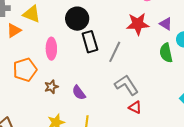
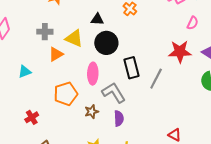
black circle: (77, 19) -> (106, 43), moved
gray L-shape: (126, 85) -> (114, 93), moved
purple semicircle: (79, 93) -> (119, 118), turned -147

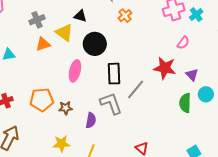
black triangle: (97, 19) -> (80, 16), moved
gray cross: (45, 32) -> (37, 20), turned -35
gray L-shape: (114, 93) -> (111, 103), moved
orange pentagon: (66, 94) -> (42, 100), moved

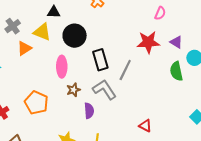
orange pentagon: (42, 100) -> (36, 103), turned -30
brown star: (66, 108) -> (73, 90), moved

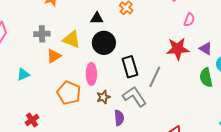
black triangle: (54, 12) -> (97, 18), moved
gray cross: (13, 26) -> (42, 34), turned 35
orange pentagon: (36, 103) -> (69, 93), moved

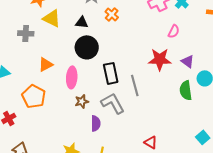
yellow triangle: (72, 39) -> (52, 18), moved
orange triangle: (54, 56) -> (46, 64), moved
gray line: (155, 77) -> (135, 85), turned -45
orange pentagon: (69, 93) -> (34, 96), moved

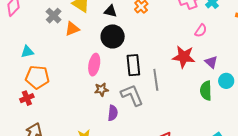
gray cross: (26, 33) -> (54, 16), turned 35
orange triangle: (46, 64) -> (72, 29), moved
orange pentagon: (34, 96) -> (37, 77), moved, turned -30

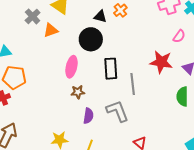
black triangle: (110, 11) -> (100, 16), moved
gray L-shape: (132, 95) -> (117, 111), moved

